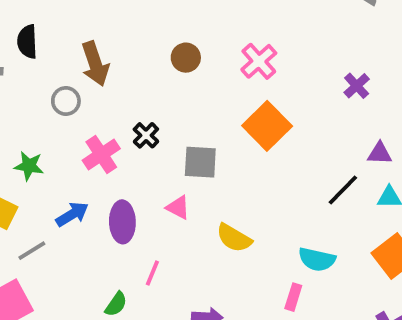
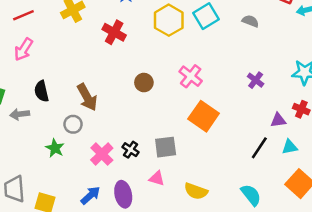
black cross: (146, 135) -> (131, 150), moved
green star: (29, 166) -> (55, 148), moved, turned 30
cyan semicircle: (317, 259) -> (251, 195), turned -130

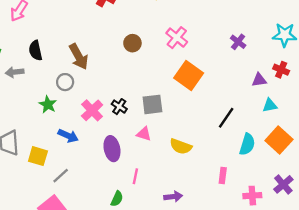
black line: (259, 148) -> (226, 118), moved
blue arrow: (90, 195) -> (68, 136), moved, turned 66
cyan semicircle: (251, 195) -> (247, 144), moved, turned 55

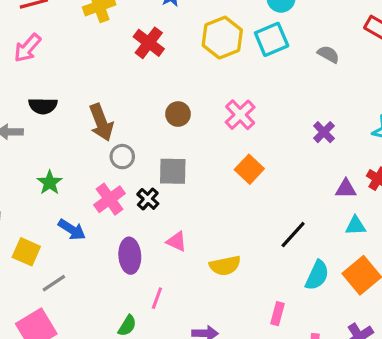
black semicircle: (35, 51) -> (43, 106), turned -84
orange square: (189, 75) -> (249, 169), size x0.7
gray circle: (65, 82) -> (122, 157), moved
gray square: (152, 104) -> (173, 171), moved
yellow semicircle: (181, 146) -> (225, 266), turned -40

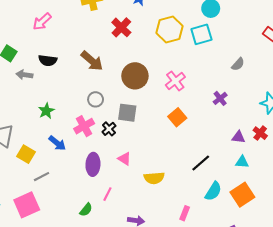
gray semicircle: (328, 54) -> (238, 64), moved, turned 96
brown circle: (178, 114) -> (135, 76), size x1.6
brown arrow: (101, 122) -> (92, 61), moved, turned -35
purple cross: (324, 132) -> (220, 98), moved

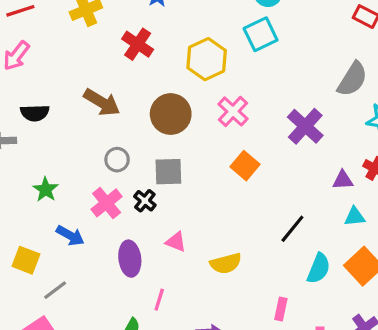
yellow hexagon: (169, 30) -> (207, 59), moved
gray semicircle: (238, 64) -> (352, 79), moved, size x1.6
purple cross: (220, 98) -> (305, 126), size x1.6

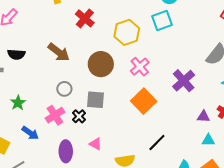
orange square: (245, 166) -> (144, 101), size x1.4
black line: (292, 229) -> (157, 143), moved

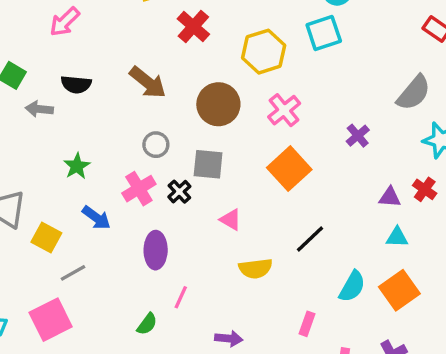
purple cross: (184, 81) -> (358, 136), size x0.6
pink triangle: (96, 144) -> (231, 220), moved

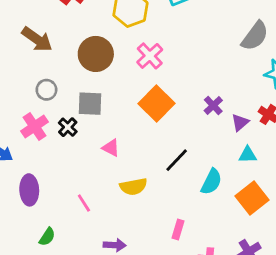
purple cross: (358, 136) -> (213, 106), moved
purple triangle: (390, 197) -> (240, 122), turned -42
purple ellipse: (156, 250) -> (29, 190), moved
cyan semicircle: (352, 286) -> (211, 182), moved
pink line: (181, 297) -> (84, 203), moved, turned -54

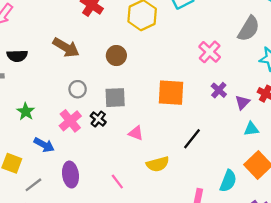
brown circle: (96, 54) -> (116, 56), size x0.7
pink cross: (150, 56) -> (210, 52), moved
orange square: (157, 103) -> (171, 93), turned -36
cyan semicircle: (211, 182) -> (228, 181), moved

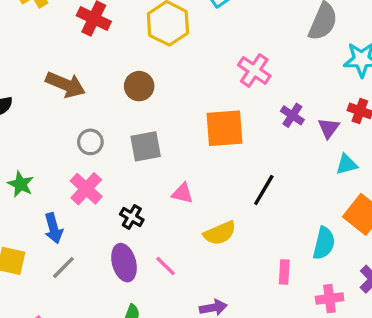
pink cross: (210, 52) -> (254, 70), moved
black cross: (98, 119) -> (132, 217), moved
blue arrow: (44, 145) -> (53, 228), turned 54
purple ellipse: (70, 175) -> (124, 263), moved
gray line: (33, 185) -> (63, 268), moved

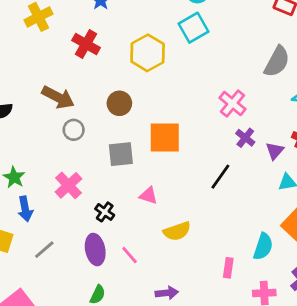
pink cross: (254, 70) -> (232, 104), moved
orange square: (225, 128) -> (165, 138), moved
gray circle: (90, 142) -> (74, 130), moved
black line: (264, 190) -> (220, 177), moved
blue arrow: (53, 228) -> (25, 209), moved

